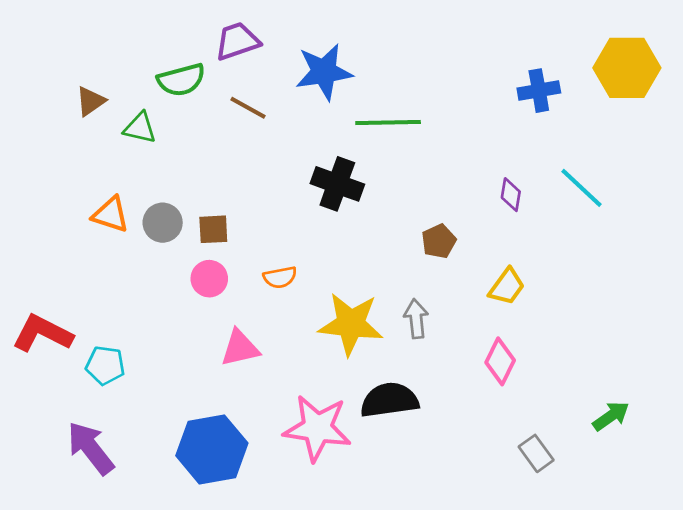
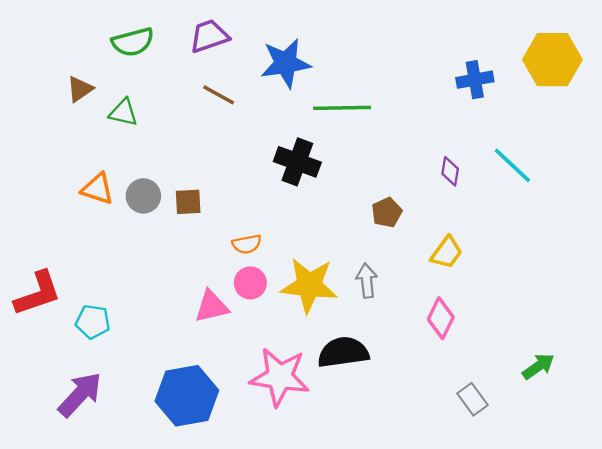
green semicircle: (181, 80) -> (133, 42), moved
pink circle: (209, 279) -> (250, 283), moved
red L-shape: (43, 333) -> (38, 294), turned 134
purple arrow: (91, 448) -> (80, 395), turned 81

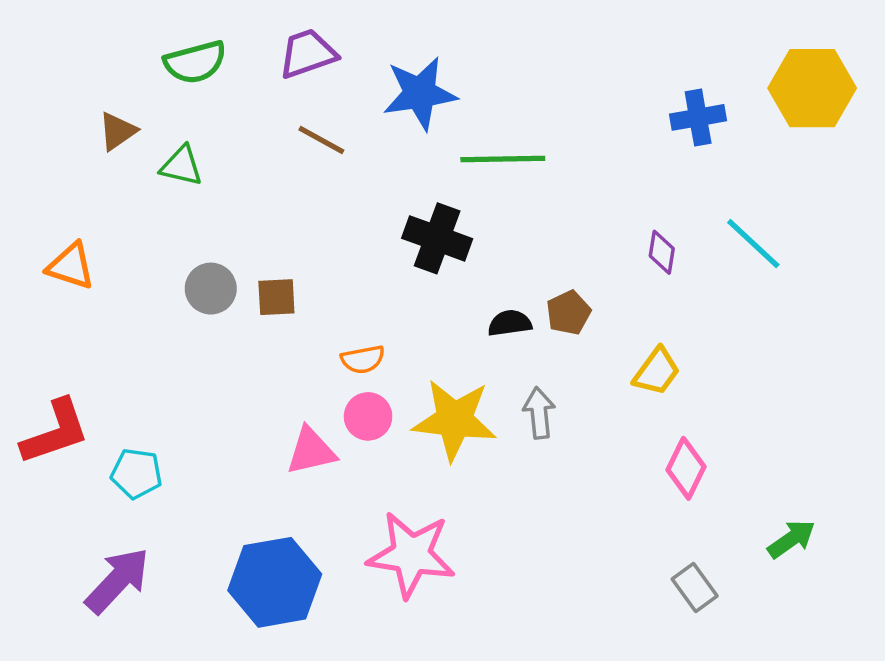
orange triangle: (98, 189) -> (71, 266), moved
pink diamond: (441, 318) -> (686, 468), moved
black semicircle: (343, 352) -> (510, 323), moved, size x0.6

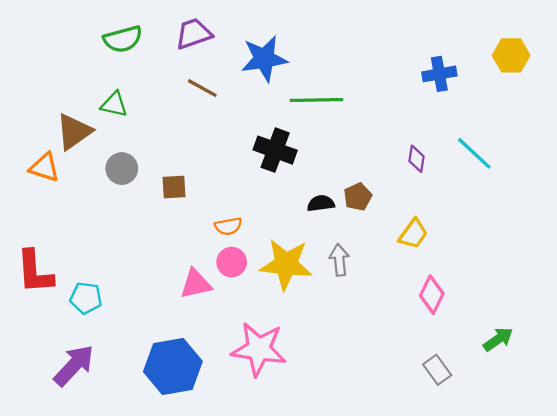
yellow hexagon: (812, 88) -> (511, 55), size x0.7
brown triangle: (117, 131) -> (74, 132), moved, size x1.5
gray circle: (211, 289) -> (122, 169), moved
red L-shape: (55, 432) -> (35, 272), turned 105

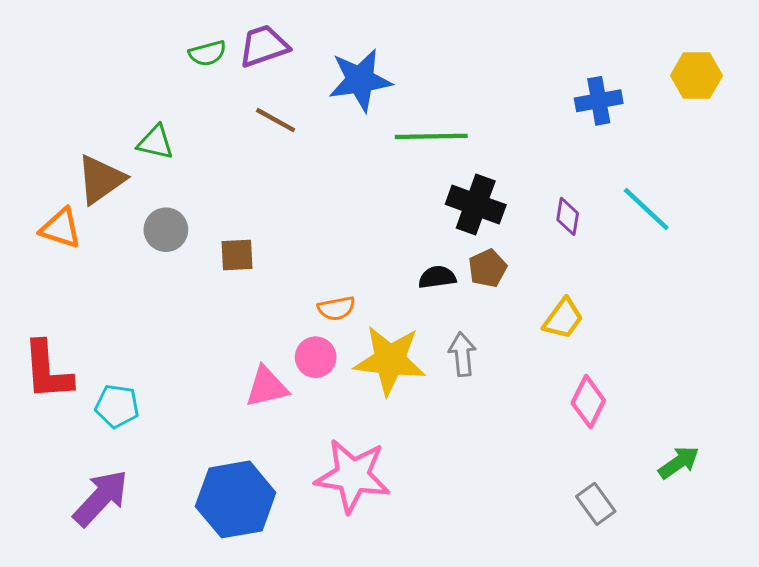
green semicircle: (123, 39) -> (207, 53), moved, size x0.7
black cross: (275, 150) -> (476, 205), moved
orange semicircle: (228, 226) -> (336, 308), moved

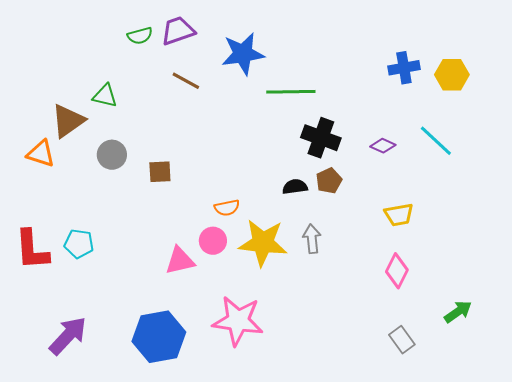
yellow hexagon: (697, 76) -> (452, 75), moved
purple diamond: (568, 216) -> (383, 146), turned -75
yellow trapezoid: (563, 319) -> (399, 215), moved, turned 44
cyan pentagon: (117, 406) -> (79, 244), moved

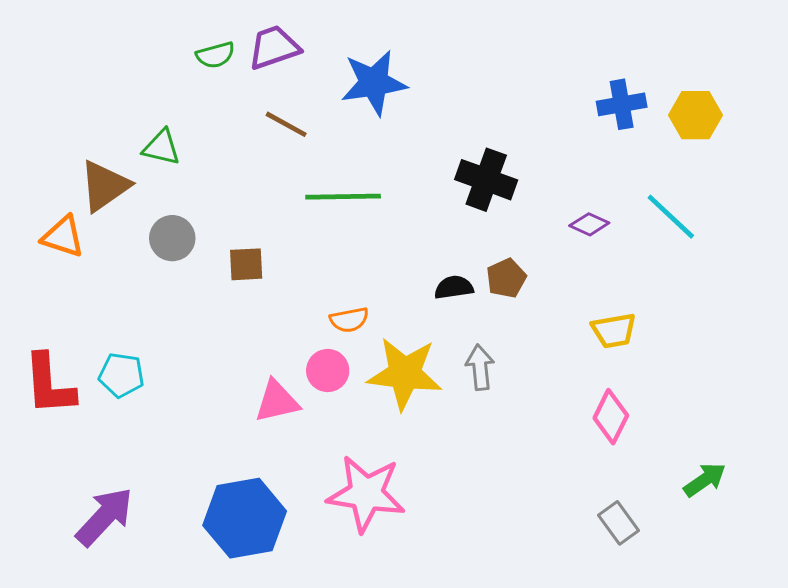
green line: (291, 92) -> (343, 197), moved
black cross: (321, 138) -> (486, 180), moved

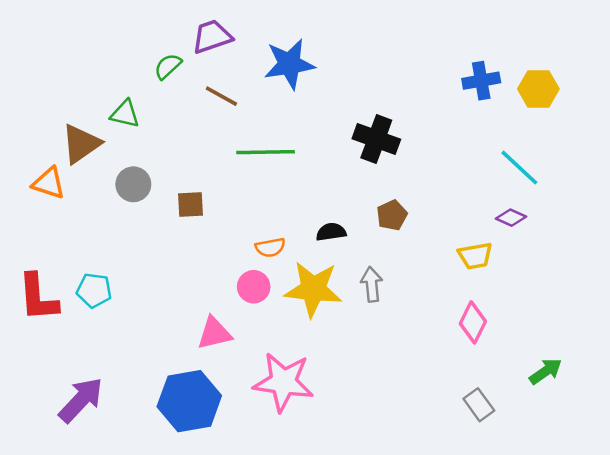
green semicircle: (215, 55) -> (168, 66), moved, turned 152
purple diamond: (589, 224) -> (511, 218), moved
black semicircle: (454, 287) -> (331, 232), moved
pink triangle: (277, 401) -> (214, 333), moved

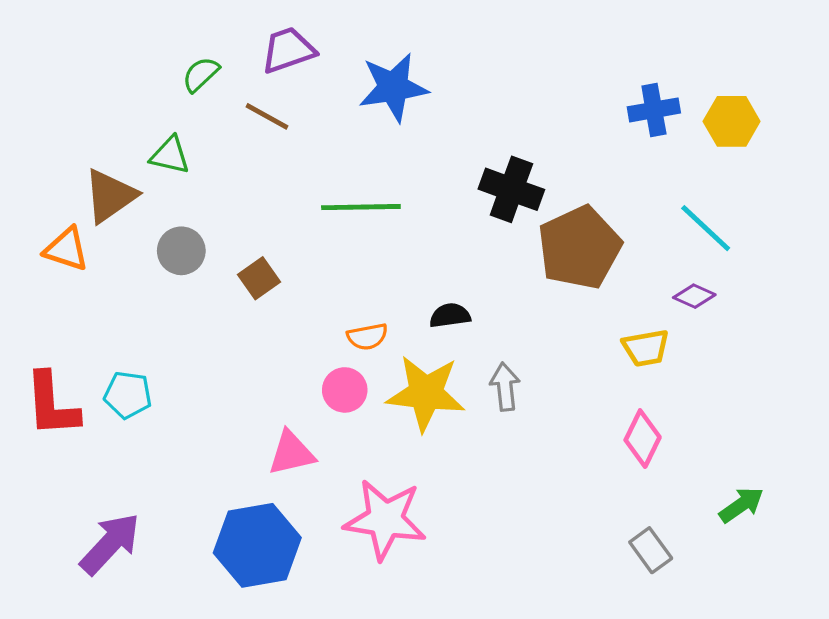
green semicircle: (168, 66) -> (201, 74), moved
brown line: (221, 96) -> (267, 116), moved
brown square: (191, 205) -> (259, 278), turned -32
brown pentagon: (392, 215) -> (579, 248), moved, size x2.0

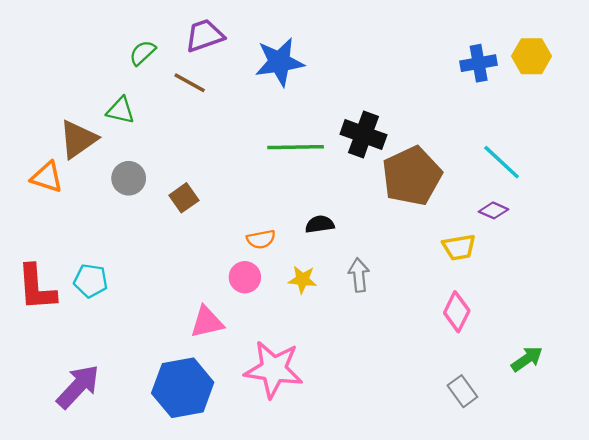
blue cross: (654, 110) -> (479, 63), moved
yellow hexagon: (732, 121) -> (531, 56), moved
green line: (361, 207) -> (296, 147), moved
yellow star: (426, 393) -> (302, 280), size x0.5

